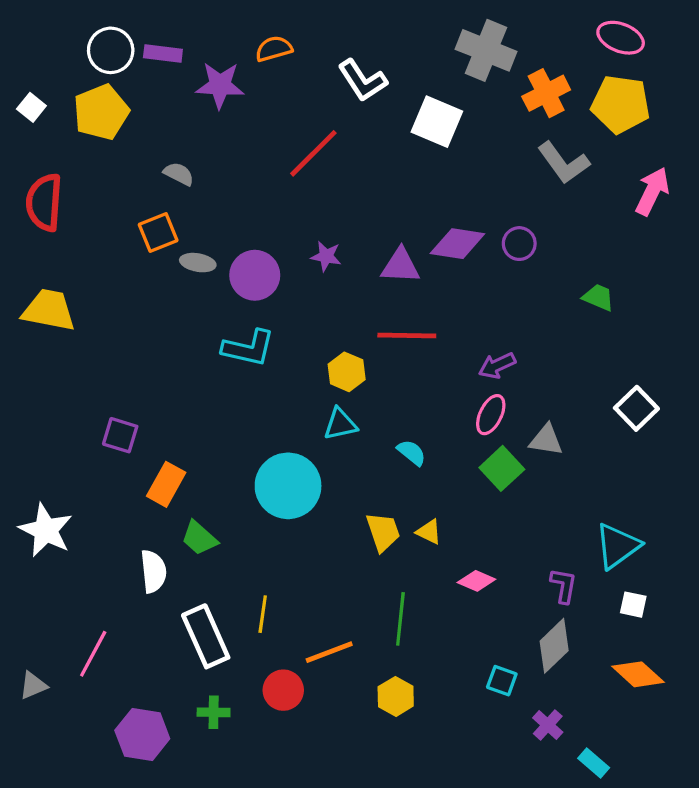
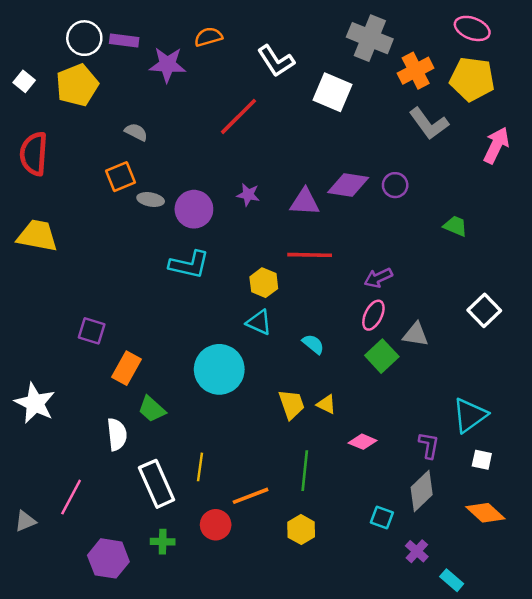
cyan triangle: (340, 424) -> (259, 322), turned 36

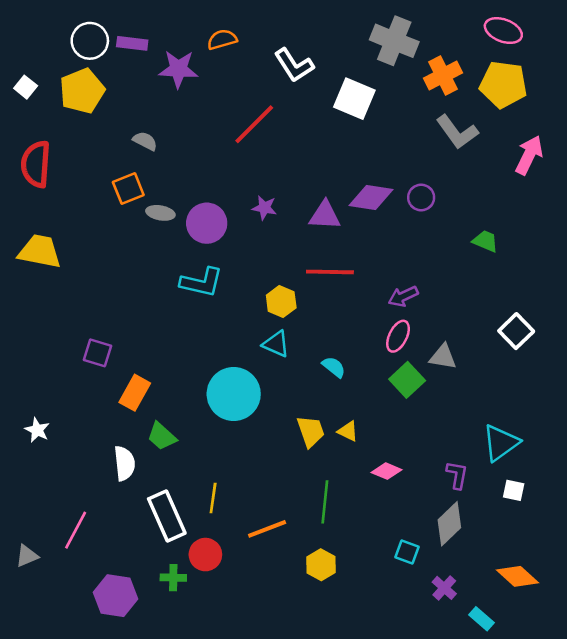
white star: (35, 403) -> (37, 430), size x0.6
orange diamond: (485, 513) -> (517, 576), moved
red circle: (216, 525) -> (205, 555), moved

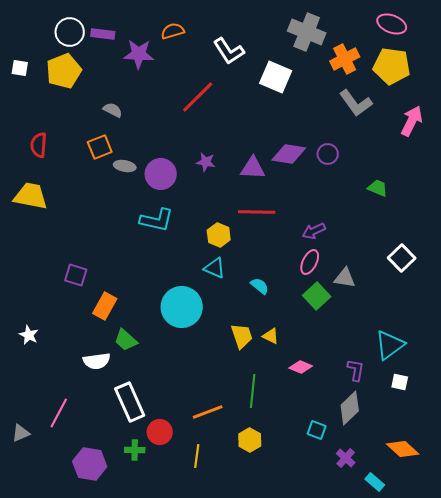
white square: (26, 87) -> (20, 68), turned -30
red semicircle: (36, 164) -> (39, 145), moved, size x0.7
white semicircle: (124, 463) -> (97, 361), turned 88
yellow line: (213, 498) -> (197, 456), moved

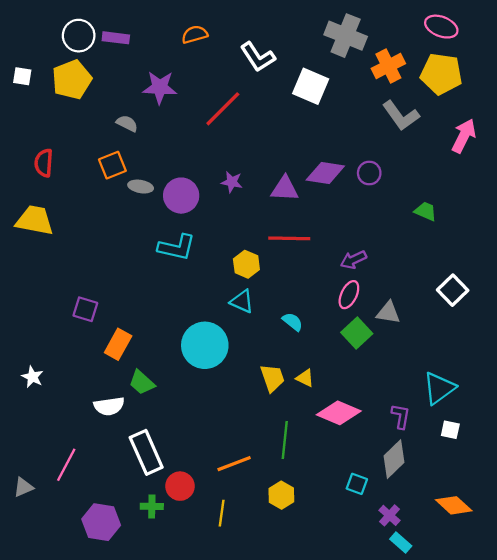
purple star: (139, 54) -> (160, 87), moved
pink diamond: (301, 367) -> (339, 413), size x1.6
cyan rectangle: (375, 482) -> (401, 542), moved

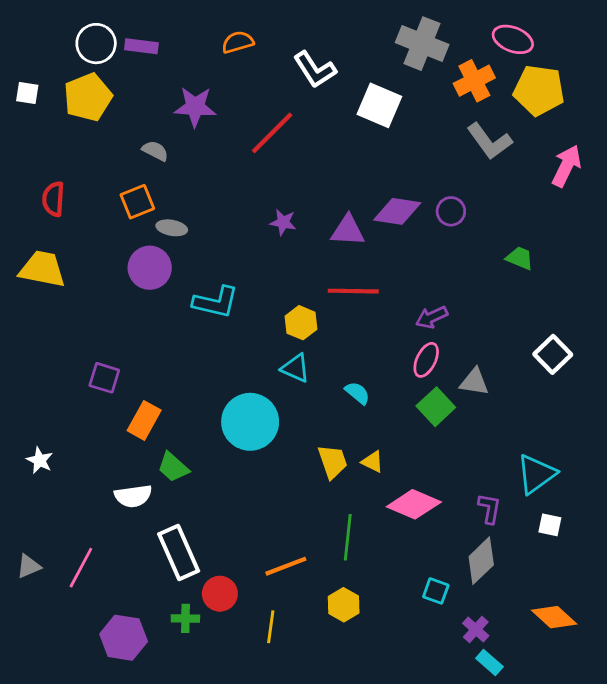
pink ellipse: (441, 27) -> (513, 39), moved
purple circle: (181, 196) -> (150, 268), moved
gray triangle: (23, 487) -> (29, 566), moved

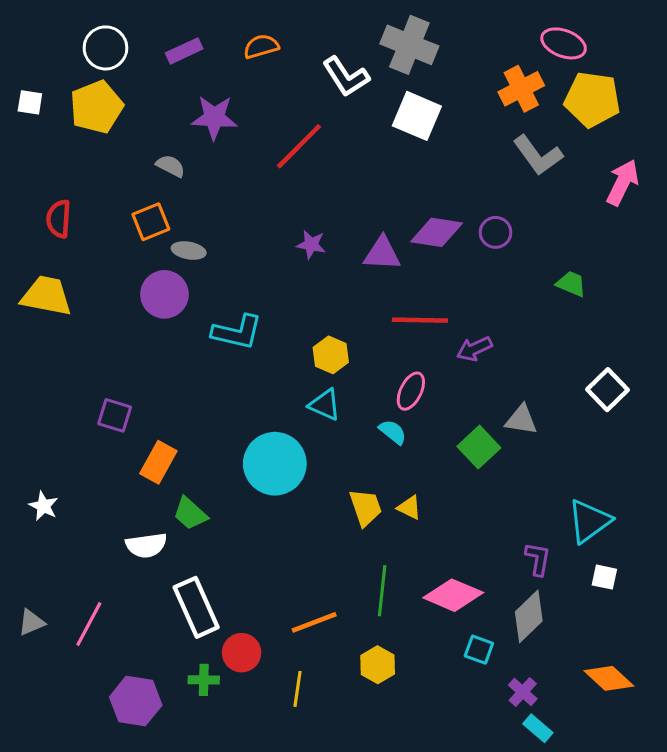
gray cross: (422, 44) -> (409, 45), moved
purple rectangle: (141, 46) -> (184, 51), moved, turned -32
red line: (353, 291) -> (420, 320), moved
pink ellipse: (426, 360) -> (411, 391), moved
pink diamond: (414, 504) -> (453, 595), moved

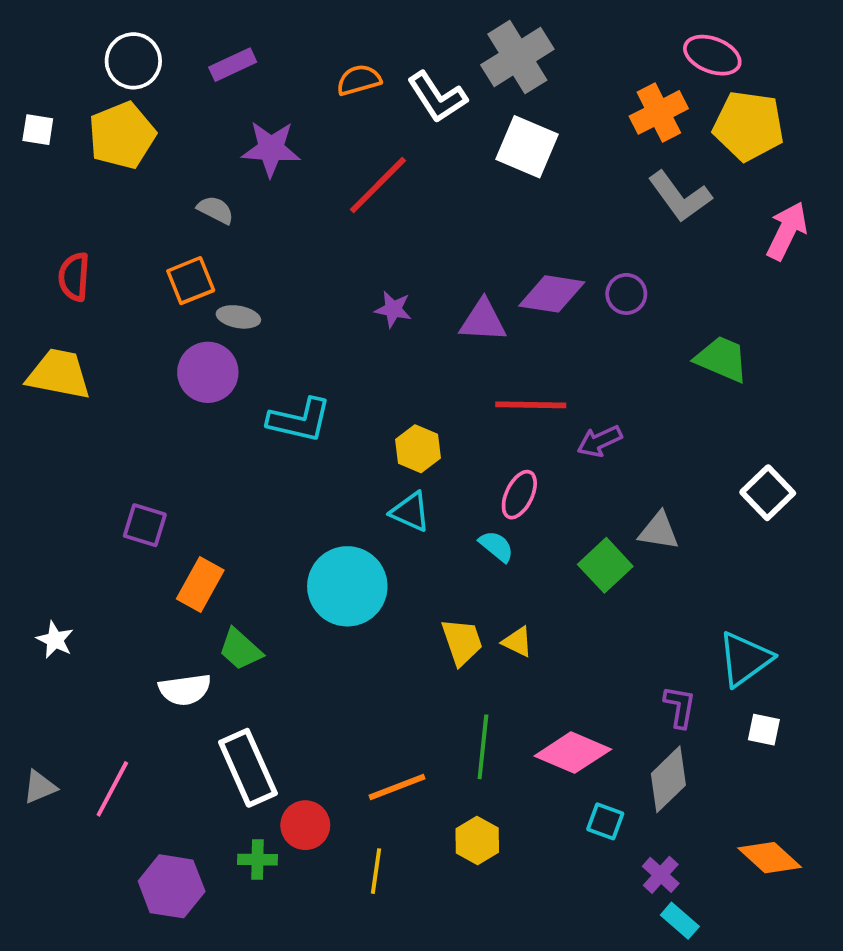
gray cross: (409, 45) -> (517, 57), turned 36
orange semicircle: (261, 46) -> (359, 80), moved
green trapezoid: (571, 284) -> (722, 359), size x1.4

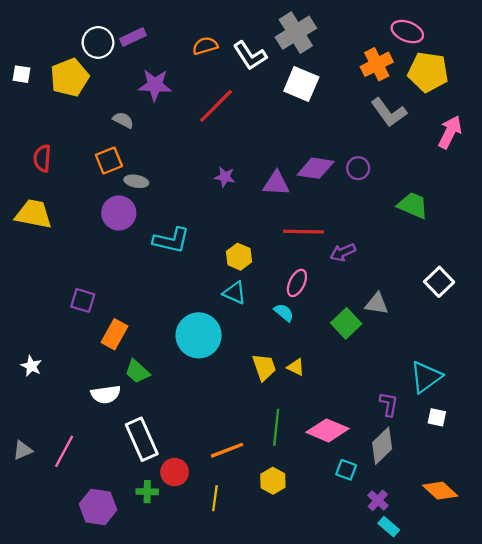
white circle: (133, 61) -> (98, 42), moved

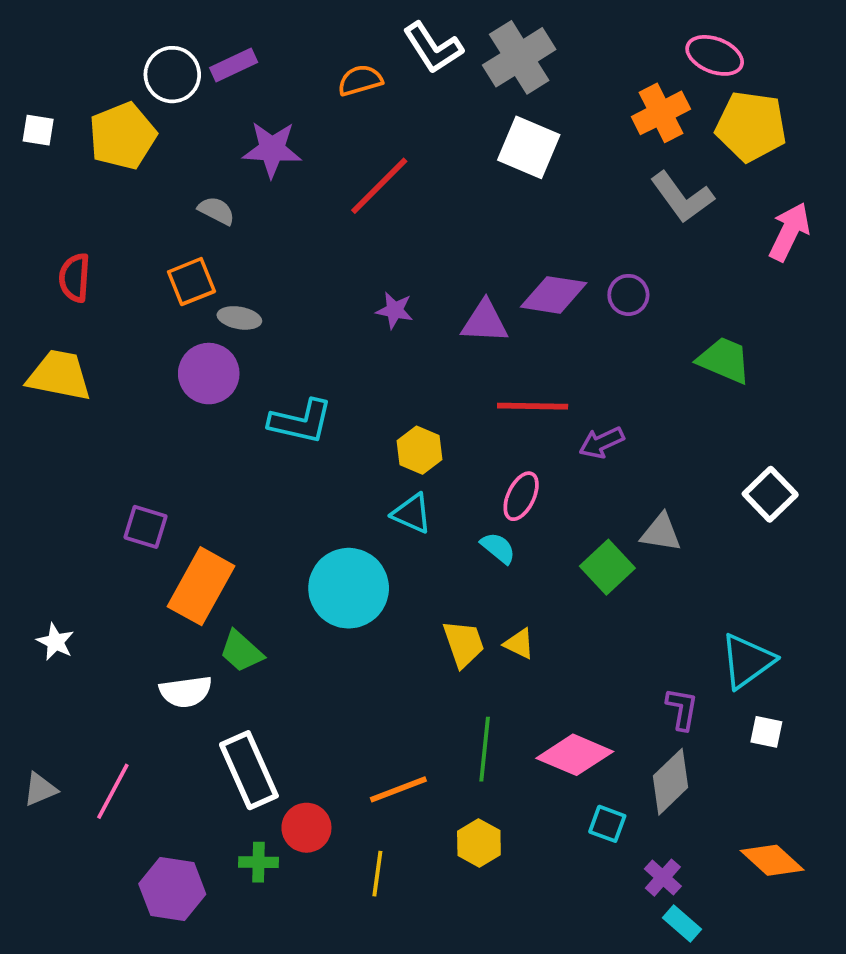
white L-shape: (250, 56) -> (433, 48), moved
orange rectangle: (114, 334) -> (201, 586), size x1.4

